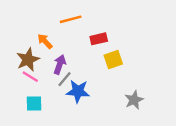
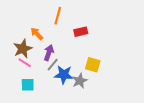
orange line: (71, 19) -> (58, 16), turned -60
yellow square: (113, 60) -> (93, 65), moved, turned 35
gray star: (134, 100) -> (80, 81), moved

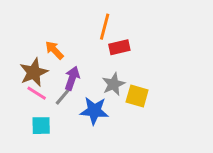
orange line: (58, 16) -> (105, 27), moved
gray line: (53, 65) -> (63, 96), moved
gray star: (80, 81) -> (113, 84), moved

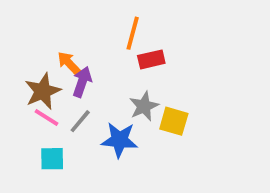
purple arrow: (72, 78) -> (82, 82), moved

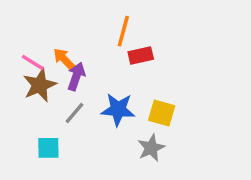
gray star: (144, 106) -> (151, 148), moved
pink line: (46, 117) -> (33, 62), moved
blue star: (120, 140) -> (118, 110), moved

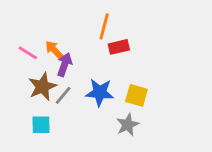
brown star: (40, 85) -> (42, 87), moved

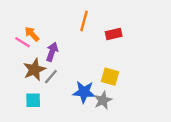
red rectangle: (119, 47) -> (114, 34), moved
orange arrow: (54, 50) -> (32, 34), moved
blue star: (100, 92) -> (84, 92), moved

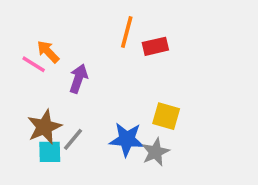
red rectangle: (114, 34) -> (155, 46), moved
brown star: (34, 70) -> (44, 127), moved
gray line: (51, 77) -> (73, 139), moved

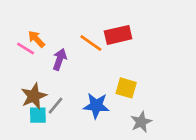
orange line: (127, 32) -> (91, 43), moved, turned -70
red rectangle: (155, 46) -> (118, 35), size x1.4
gray star: (155, 152) -> (141, 122), moved

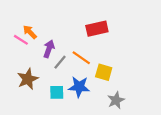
orange line: (91, 43) -> (81, 58), moved
gray line: (55, 106) -> (60, 62), moved
cyan square: (38, 115) -> (57, 92), moved

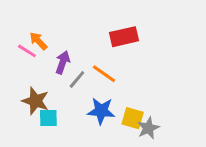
yellow square: (104, 72) -> (133, 118), moved
brown star: (28, 79) -> (36, 101), turned -30
cyan square: (57, 92) -> (48, 118), moved

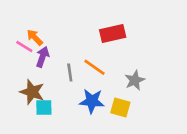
purple arrow: (63, 62) -> (43, 57), moved
gray line: (77, 79) -> (70, 72), turned -48
gray star: (148, 128) -> (135, 80), moved

